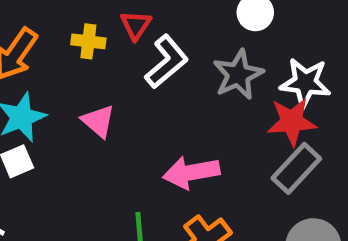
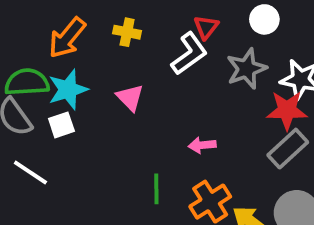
red triangle: (136, 25) -> (206, 27), moved
pink arrow: (191, 172) -> (202, 145), size x0.6

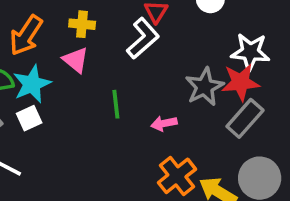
gray star: (247, 69) -> (204, 87), moved
pink triangle: (130, 98) -> (76, 60), moved
green line: (156, 189) -> (116, 104), moved

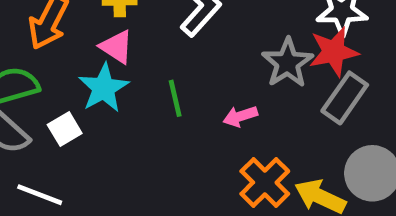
cyan star: (32, 84) -> (104, 88), moved

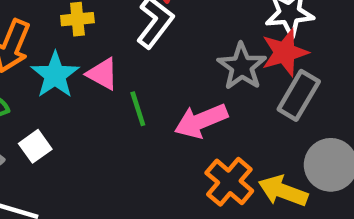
pink triangle: (117, 47) -> (102, 74), moved
cyan star: (104, 88) -> (55, 75), moved
pink arrow: (240, 116) -> (201, 121), size x1.6

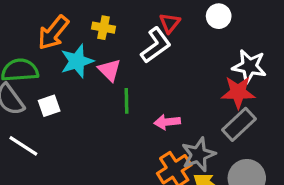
gray star: (242, 66) -> (198, 155), moved
pink arrow: (201, 121) -> (167, 122), size x0.7

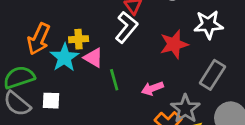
yellow cross: (104, 28) -> (79, 39), moved
red star: (238, 92) -> (174, 44), moved
white square: (49, 106) -> (51, 101), turned 36

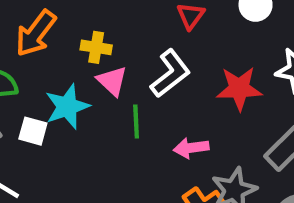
white L-shape: (126, 27) -> (170, 74), moved
cyan star: (64, 58) -> (67, 107), moved

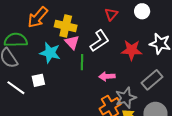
yellow cross: (96, 47) -> (66, 26), size x1.5
cyan star: (67, 107) -> (50, 53), turned 30
white square: (33, 131) -> (38, 80), moved, turned -32

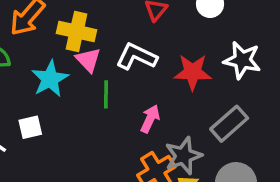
white L-shape: (100, 41) -> (137, 57), turned -120
cyan star: (50, 53) -> (50, 79), turned 30
pink arrow: (107, 76) -> (150, 119), turned 119

